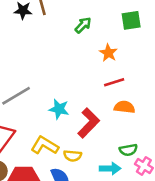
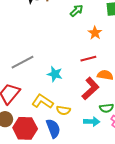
red line: (114, 82) -> (88, 59), moved
red L-shape: (89, 123) -> (90, 89), moved

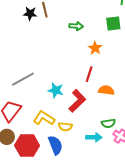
green arrow: (77, 11) -> (76, 26), turned 48
red line: (88, 59) -> (89, 74), turned -56
red L-shape: (90, 89) -> (77, 101), moved

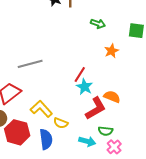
red line: (89, 74) -> (80, 74), moved
cyan star: (56, 90) -> (85, 87), moved
red L-shape: (77, 101) -> (96, 108), moved

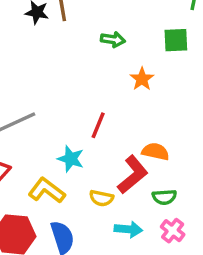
cyan star: (85, 87) -> (71, 159), moved
yellow semicircle: (61, 123) -> (101, 198), moved
green semicircle: (105, 131) -> (164, 197), moved

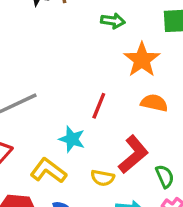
orange star: (142, 79) -> (142, 60), size x1.5
orange semicircle: (155, 152) -> (154, 103), moved
green semicircle: (164, 197) -> (165, 176), turned -110

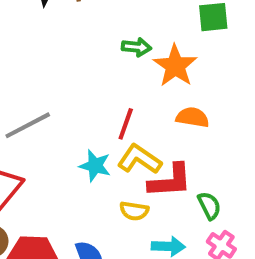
green arrow: (113, 21) -> (137, 47), moved
red L-shape: (133, 154) -> (170, 181), turned 39
yellow L-shape: (48, 171) -> (139, 159), moved

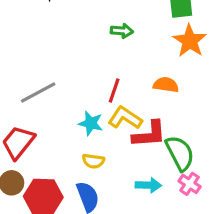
orange star: (175, 66) -> (190, 41), moved
green semicircle: (209, 206) -> (180, 153), size x1.6
yellow semicircle: (134, 211) -> (93, 161), moved

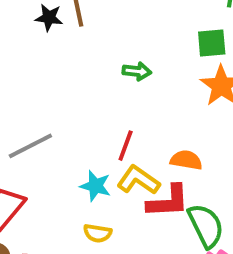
orange semicircle: (166, 85) -> (186, 160), moved

